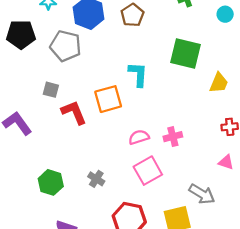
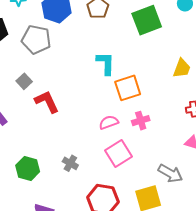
green square: (186, 54) -> (147, 20), moved, turned -32
gray square: (51, 90) -> (24, 81), turned 35
orange square: (108, 99) -> (128, 88), moved

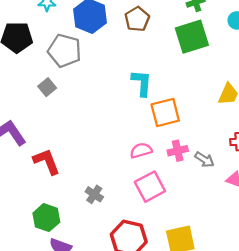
gray square: (24, 81) -> (47, 87), moved
red L-shape: (47, 102) -> (47, 161), moved
green hexagon: (28, 168) -> (46, 218), moved
gray arrow: (170, 173) -> (204, 160), moved, size x0.7

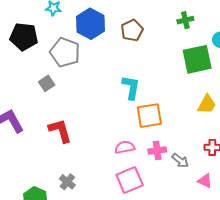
green square: (192, 37) -> (197, 59), moved
red L-shape: (47, 161) -> (60, 131), moved
gray cross: (94, 194) -> (67, 182), moved

